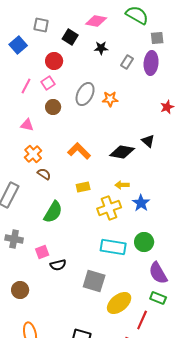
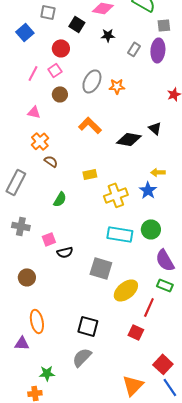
orange L-shape: (79, 151) -> (90, 125), moved
yellow arrow: (122, 185) -> (158, 172), moved
green semicircle: (53, 212) -> (60, 199), size x0.7

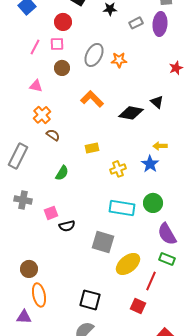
gray rectangle: (134, 49) -> (136, 23), turned 32
pink square: (55, 70) -> (57, 44), turned 32
yellow cross: (116, 195) -> (118, 169), size x0.7
brown circle: (27, 277) -> (29, 269), moved

